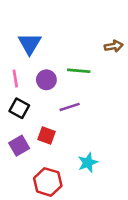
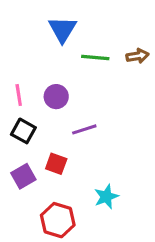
blue triangle: (30, 44) -> (62, 29), moved
green line: (79, 71) -> (95, 57), moved

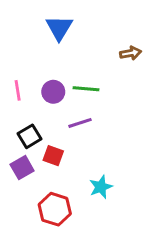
green line: (95, 57) -> (86, 89), moved
black square: (23, 131) -> (29, 136), moved, turned 30

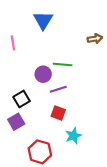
pink line: (18, 90) -> (13, 43), moved
purple circle: (53, 92) -> (43, 74), moved
red square: (53, 156) -> (58, 113), moved

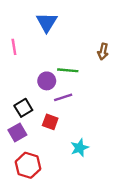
brown arrow: (95, 39) -> (103, 52), moved, turned 112
red square: (58, 113) -> (50, 122), moved
red hexagon: (40, 152) -> (28, 165), moved

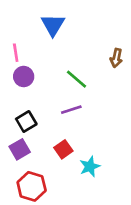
green line: (68, 70) -> (77, 79), turned 36
purple circle: (47, 81) -> (24, 77), moved
red square: (50, 122) -> (63, 149), moved, turned 35

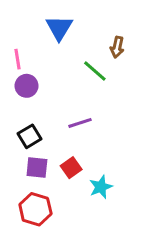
brown arrow: (116, 58) -> (117, 47), moved
green line: (77, 79) -> (95, 71), moved
purple square: (20, 149) -> (37, 168), moved, turned 36

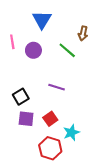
purple circle: (26, 86) -> (33, 50), moved
purple line: (80, 123) -> (57, 87), turned 35
red hexagon: (35, 209) -> (50, 148), moved

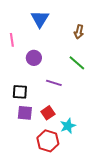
purple circle: (33, 50) -> (34, 58), moved
green line: (67, 50) -> (77, 63), moved
black square: (21, 97) -> (20, 92), turned 35

